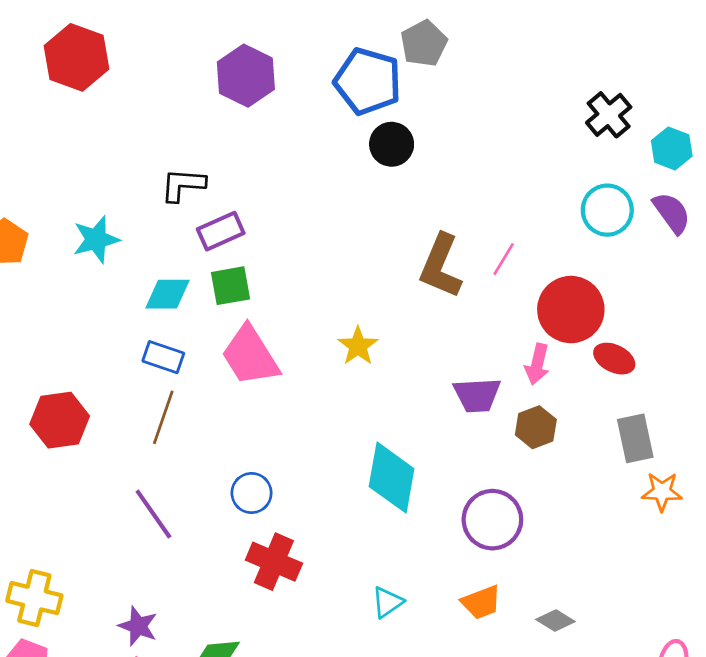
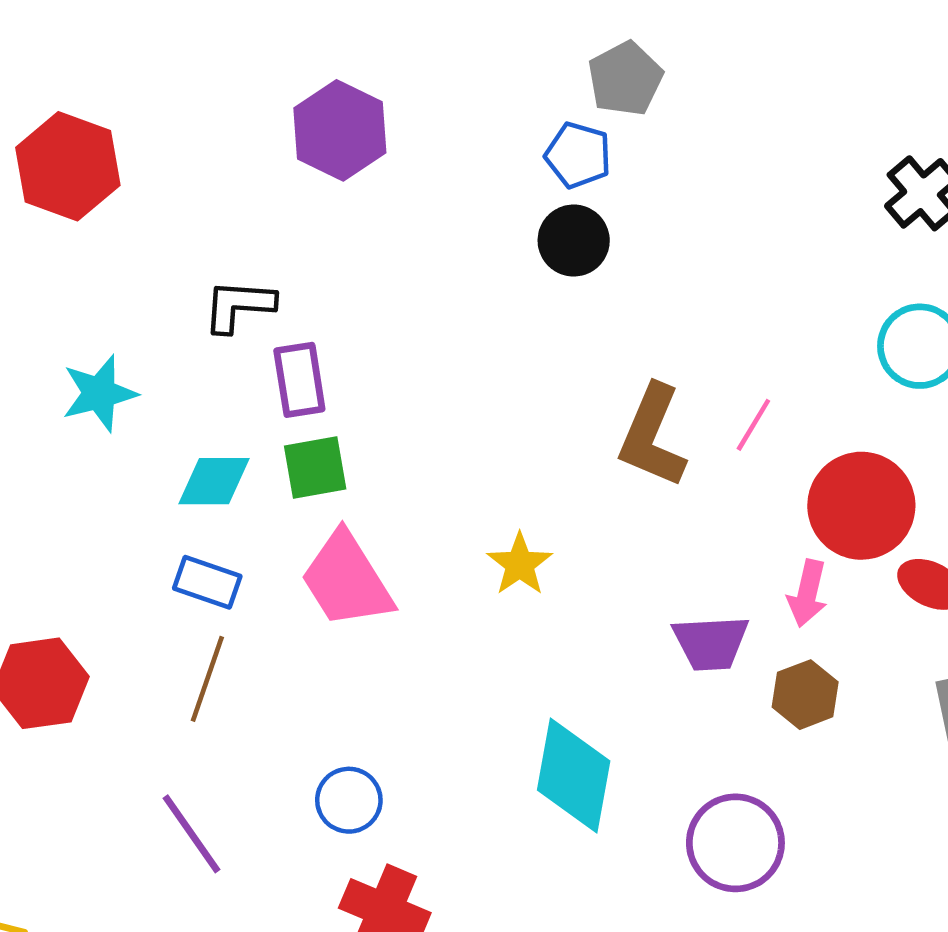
red hexagon: (76, 57) -> (68, 166), moved
blue pentagon: (368, 81) -> (578, 155), moved, size x0.6
purple rectangle: (221, 231) -> (299, 380), turned -75

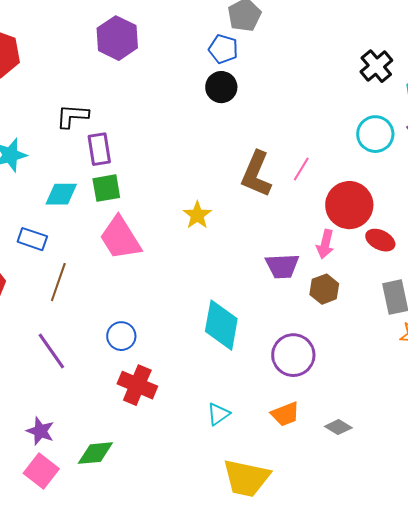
yellow star: (520, 564) -> (197, 215), moved
blue rectangle: (207, 582) -> (32, 239), moved

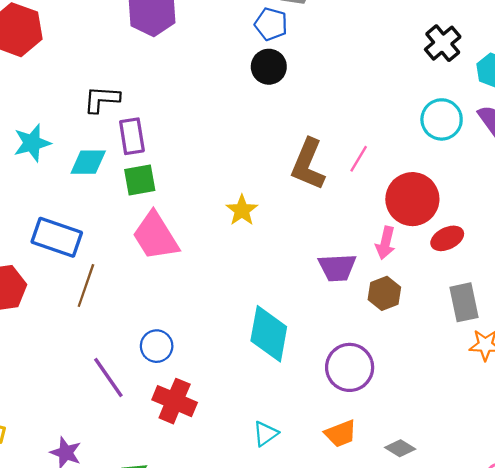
cyan diamond: (61, 194) -> (88, 162), moved
blue rectangle: (32, 239) -> (57, 237), size x1.5
red ellipse: (380, 240) -> (447, 238), turned -52
purple line: (51, 351) -> (108, 378), moved

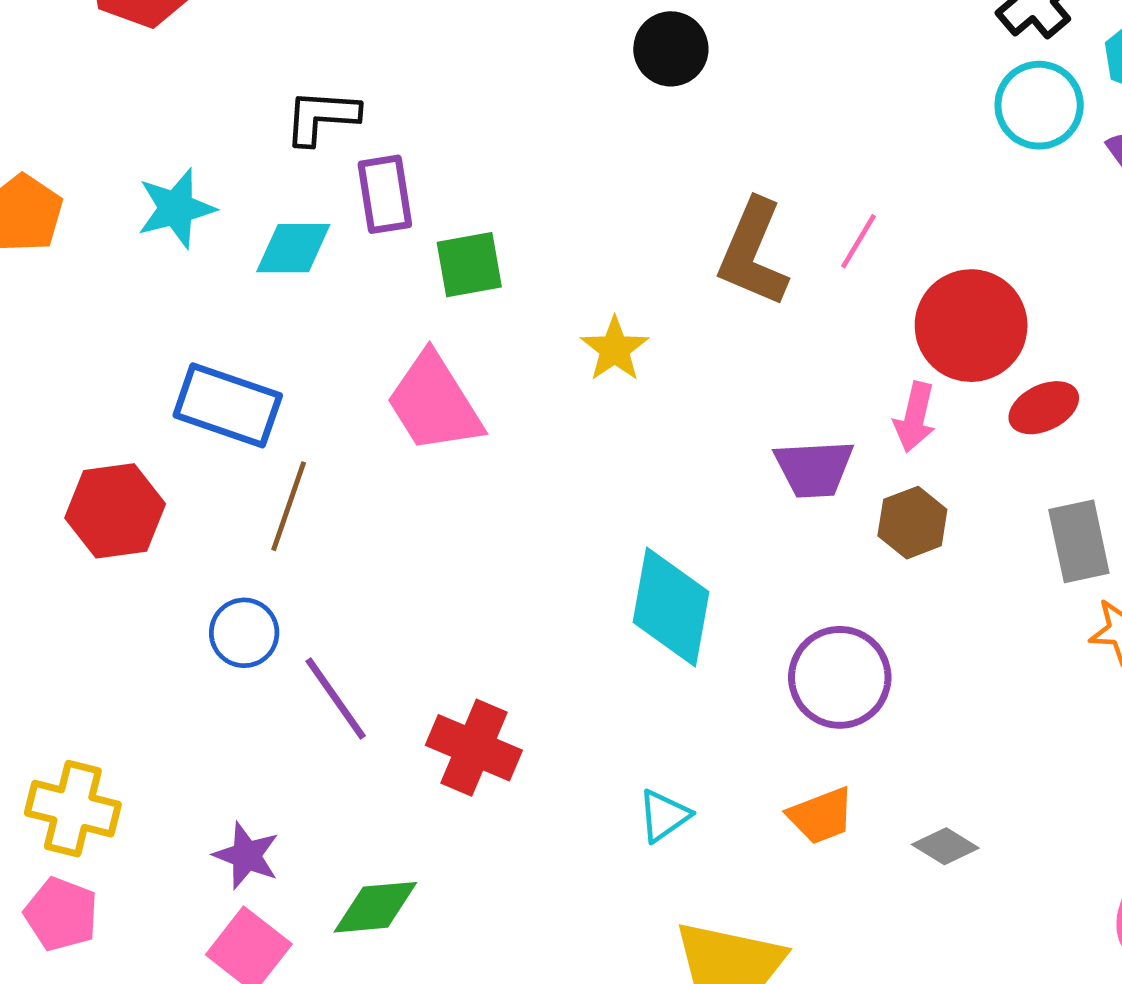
cyan circle: (442, 119) -> (1039, 105), moved
green square: (140, 180) -> (469, 265), moved
blue circle: (157, 346) -> (244, 633), moved

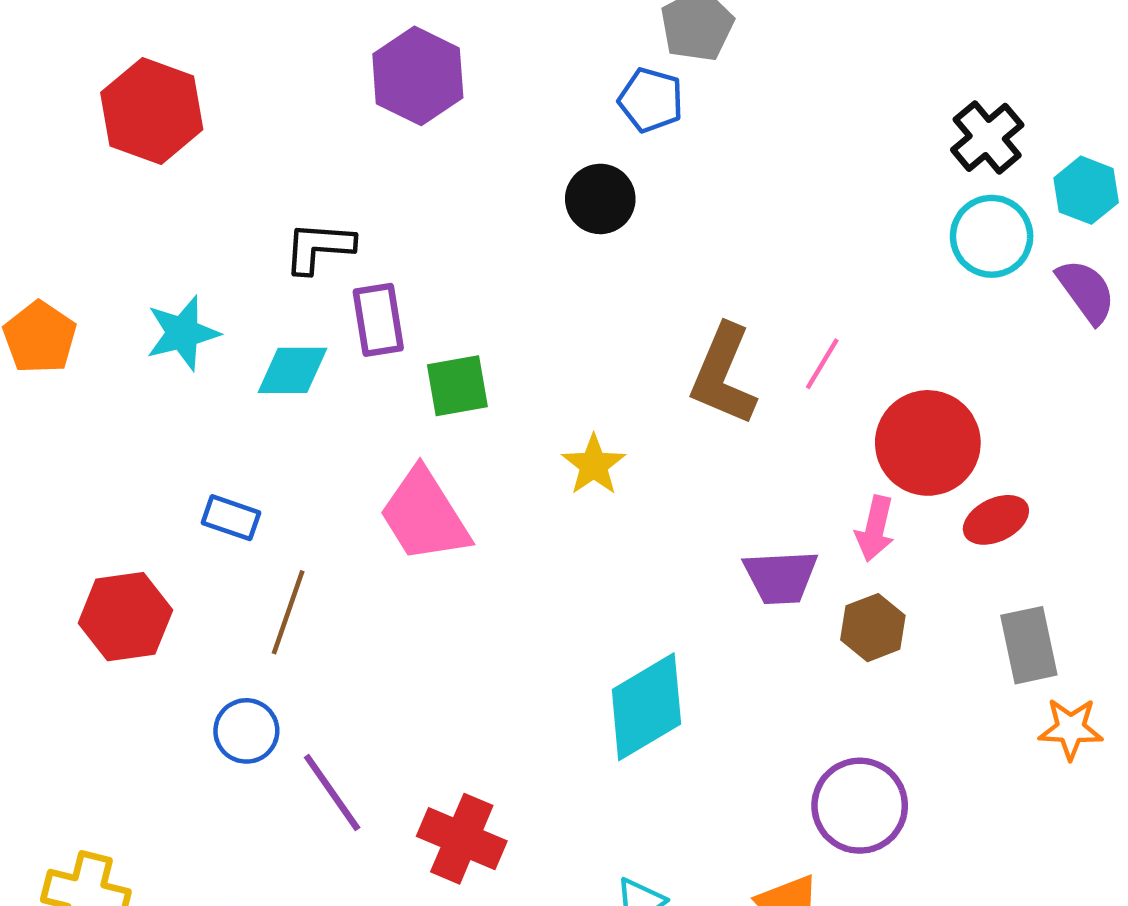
black circle: (671, 49) -> (600, 199), moved
blue rectangle: (228, 405) -> (231, 518), size x0.6
cyan diamond: (671, 607) -> (646, 707), turned 49
purple circle: (840, 677) -> (860, 806), moved

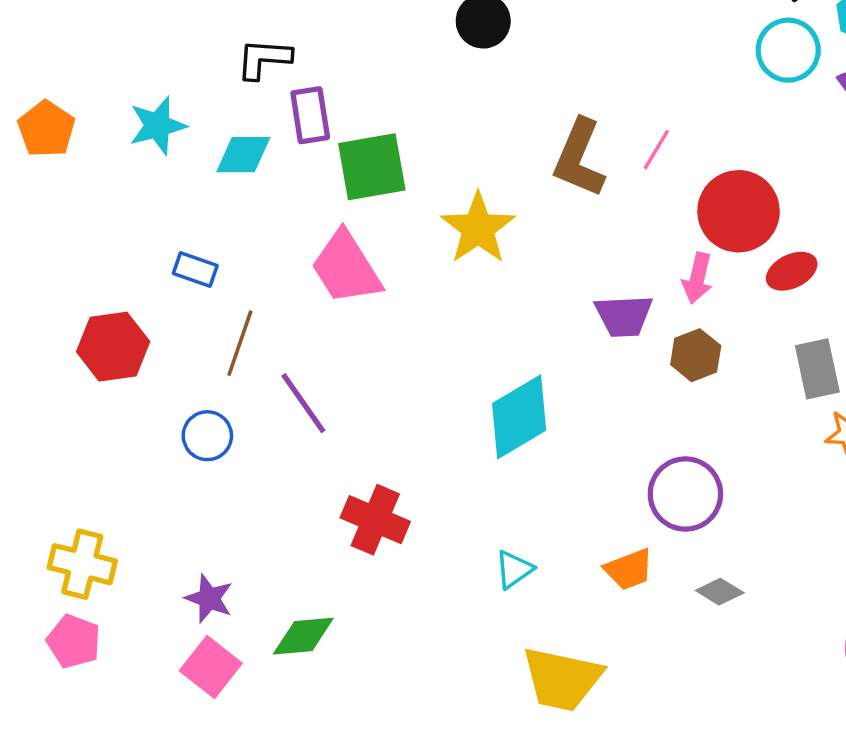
green square: (457, 386) -> (372, 167), size x1.4
yellow star: (594, 465) -> (478, 228), size x1.5
purple line: (332, 792) -> (303, 403), moved

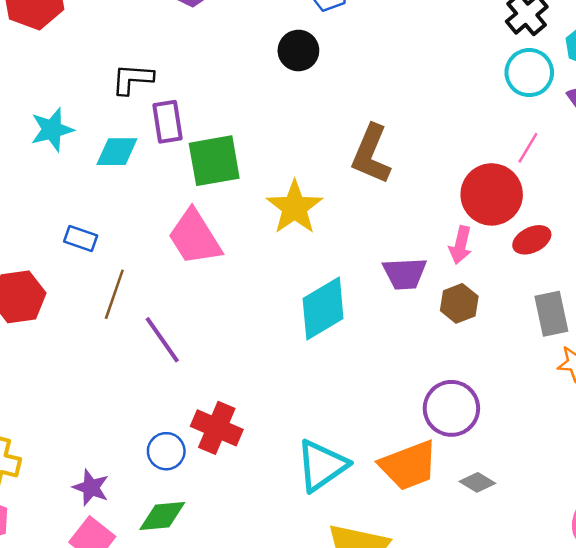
pink line: (656, 150) -> (528, 148), moved
cyan diamond: (519, 417) -> (323, 309), moved
blue circle: (207, 436) -> (166, 451), moved
cyan triangle: (514, 569) -> (322, 465), size x1.8
orange trapezoid: (629, 569) -> (409, 465), size x1.6

